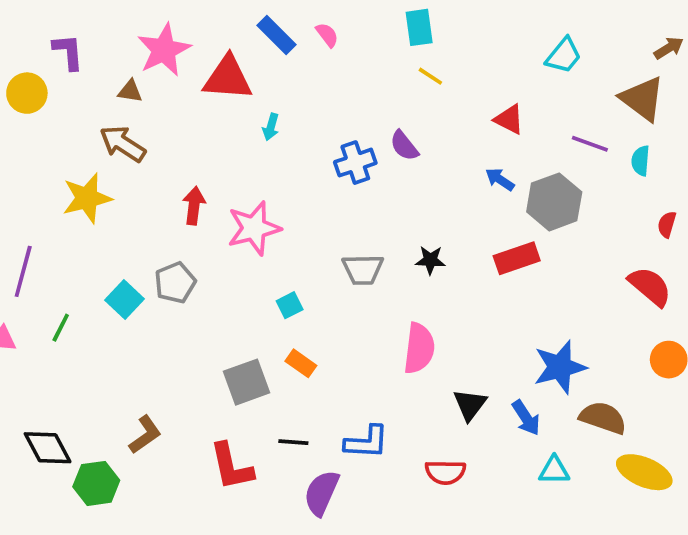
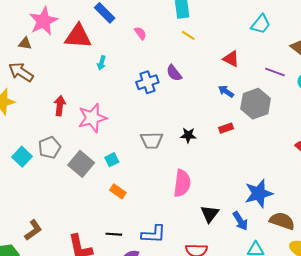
pink semicircle: (327, 35) -> (140, 33), moved
red rectangle: (517, 258) -> (226, 128), moved, size x0.6
gray square: (246, 382) -> (81, 164), moved, turned -30

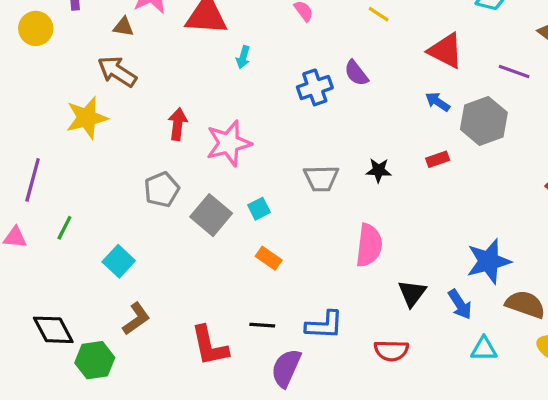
red triangle: (231, 59) -> (446, 51), size x1.4
cyan square: (22, 157) -> (119, 261), moved

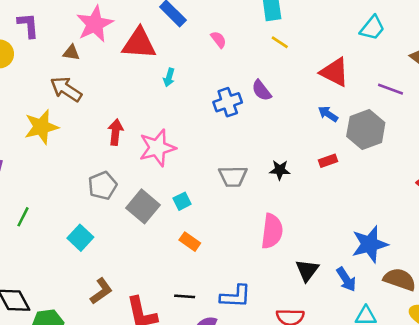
cyan square: (119, 261) -> (80, 238), moved
brown L-shape: (136, 319) -> (101, 291), moved

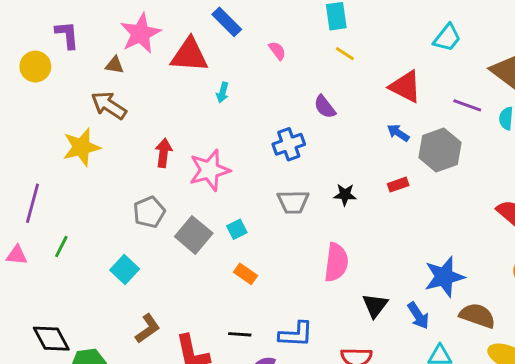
blue cross: (228, 102) -> (289, 144), moved

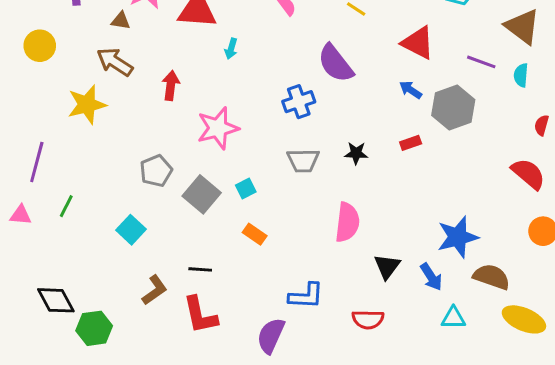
yellow circle: (35, 67) -> (40, 46), moved
purple semicircle: (325, 107) -> (336, 63), size x1.6
red arrow: (163, 153) -> (171, 85), moved
black line: (240, 334) -> (200, 269), moved

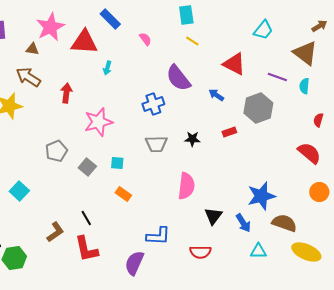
blue arrow: (411, 90) -> (216, 95), moved
cyan square: (246, 188) -> (117, 163), turned 32
gray square: (202, 194) -> (87, 167), size x0.7
cyan square: (131, 230) -> (19, 191), moved
black line: (200, 269) -> (86, 218), turned 56

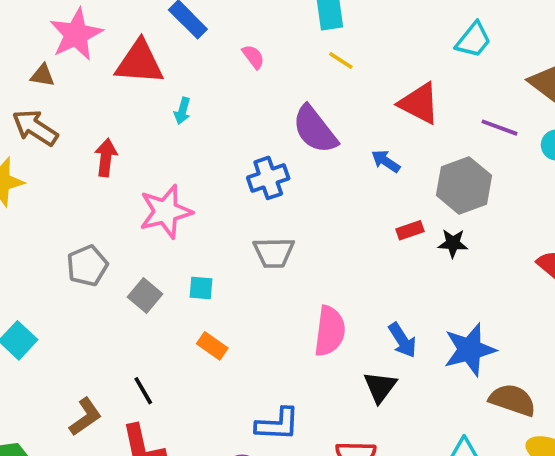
black star: (192, 139) -> (453, 243), moved
blue arrow: (243, 223) -> (402, 340), moved

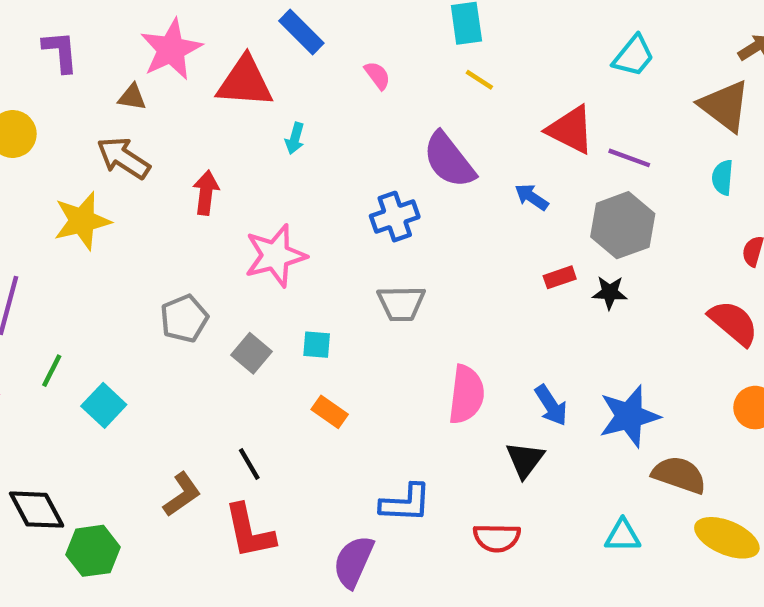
purple line: (499, 128) -> (629, 158), moved

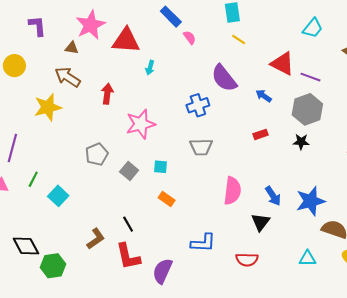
blue rectangle: (301, 32) -> (171, 17), moved
red rectangle: (560, 277) -> (260, 134), moved
purple semicircle: (353, 562) -> (162, 271), moved

